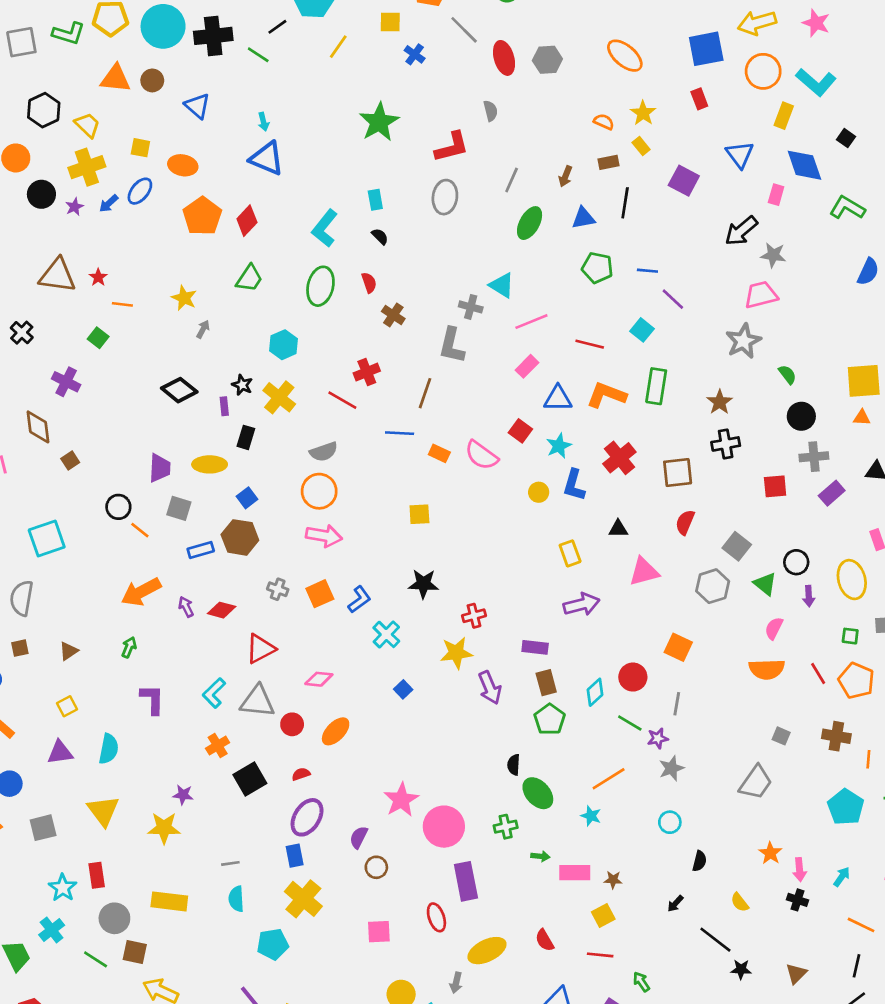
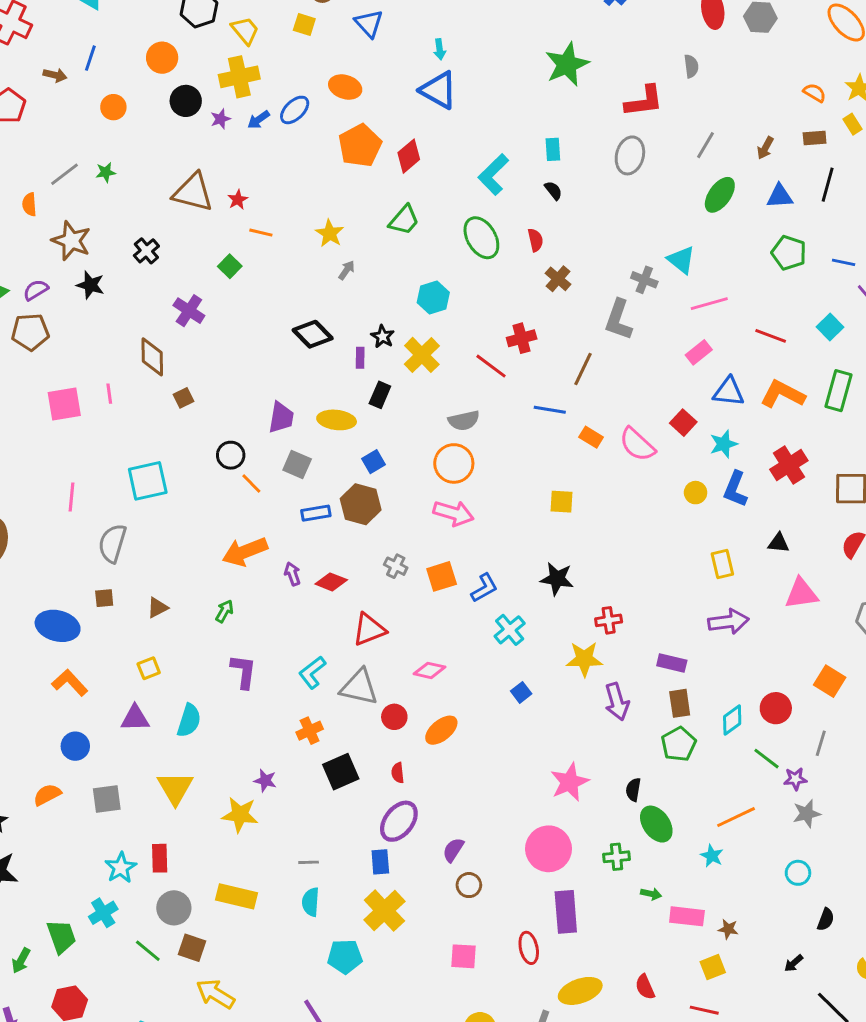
yellow square: (140, 148) -> (304, 25), moved
green ellipse: (320, 286) -> (481, 238), turned -51
red semicircle: (301, 774) -> (398, 773), turned -84
pink star: (401, 800) -> (570, 782), moved

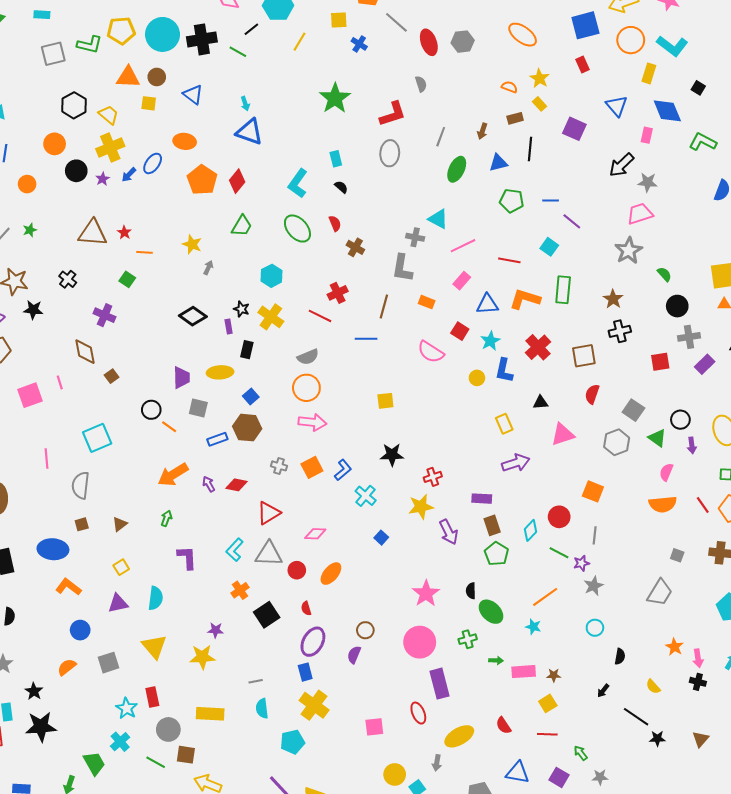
orange rectangle: (591, 437) -> (427, 302), moved
brown circle: (469, 885) -> (365, 630), moved

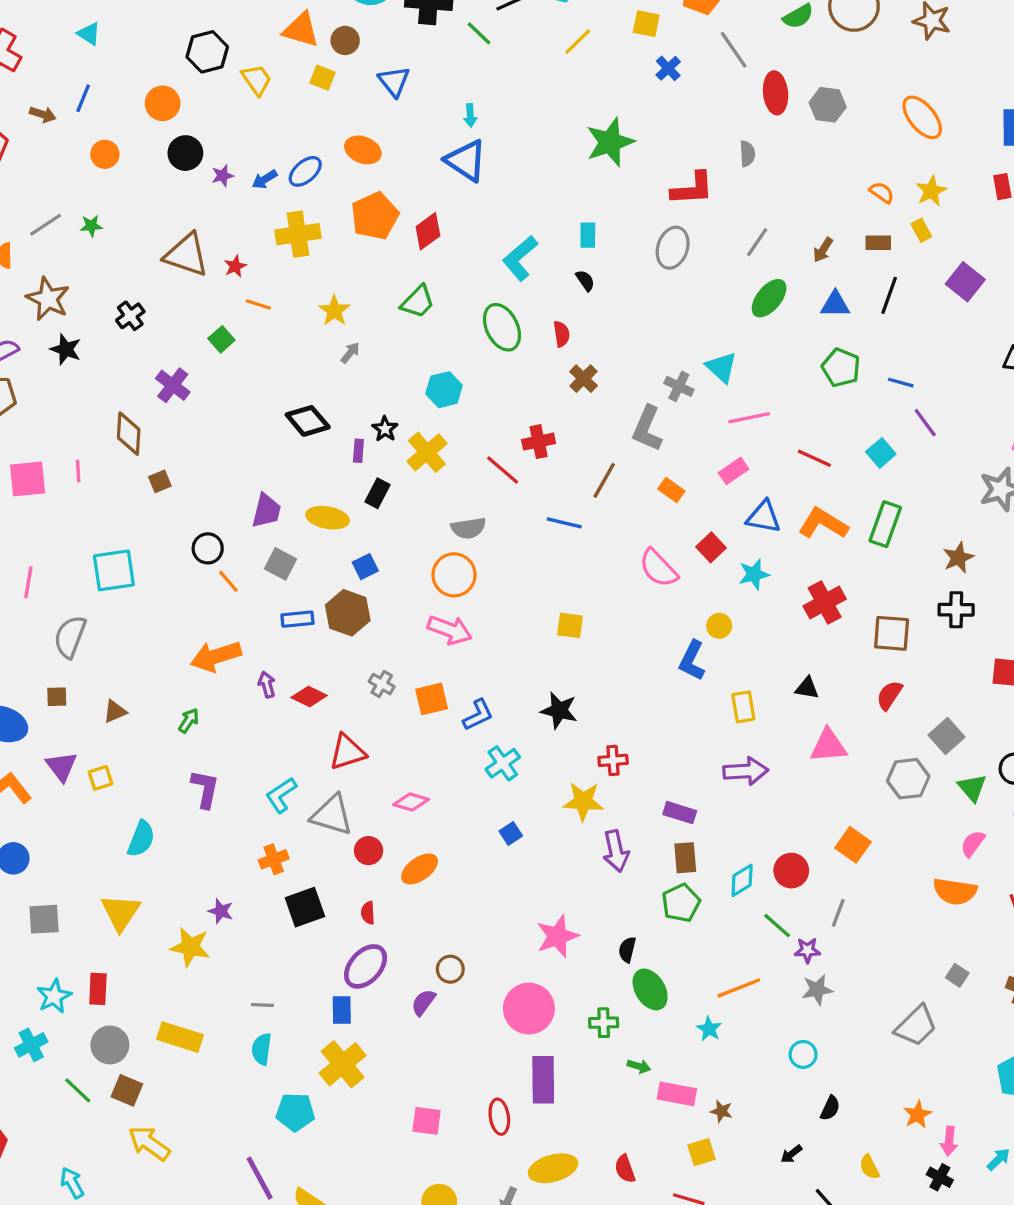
yellow cross: (110, 147) -> (298, 234), moved
blue L-shape: (504, 371) -> (692, 661), moved
purple triangle: (118, 603) -> (61, 766), moved, turned 50

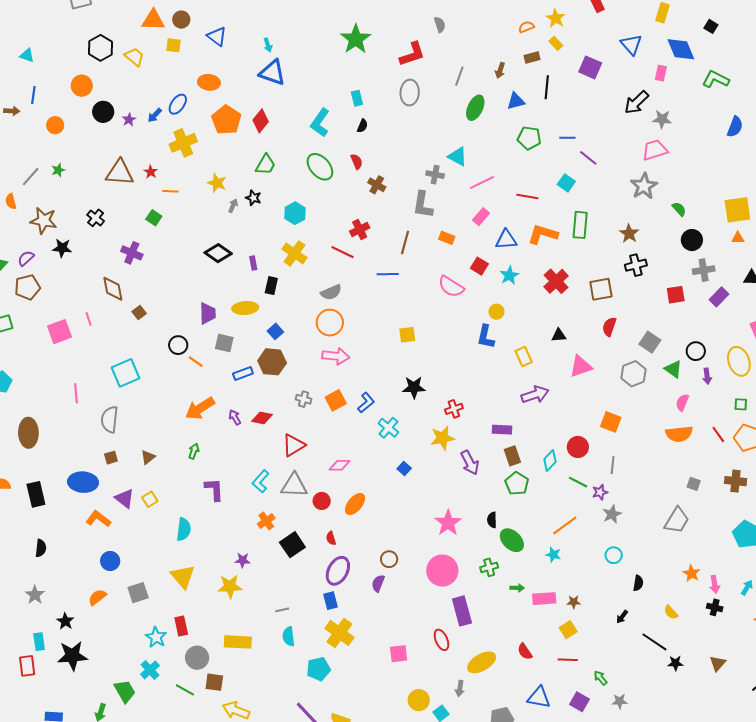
orange semicircle: (882, 193) -> (526, 27), turned -42
black semicircle: (585, 281) -> (362, 126), turned 72
black star: (385, 429) -> (253, 198), moved

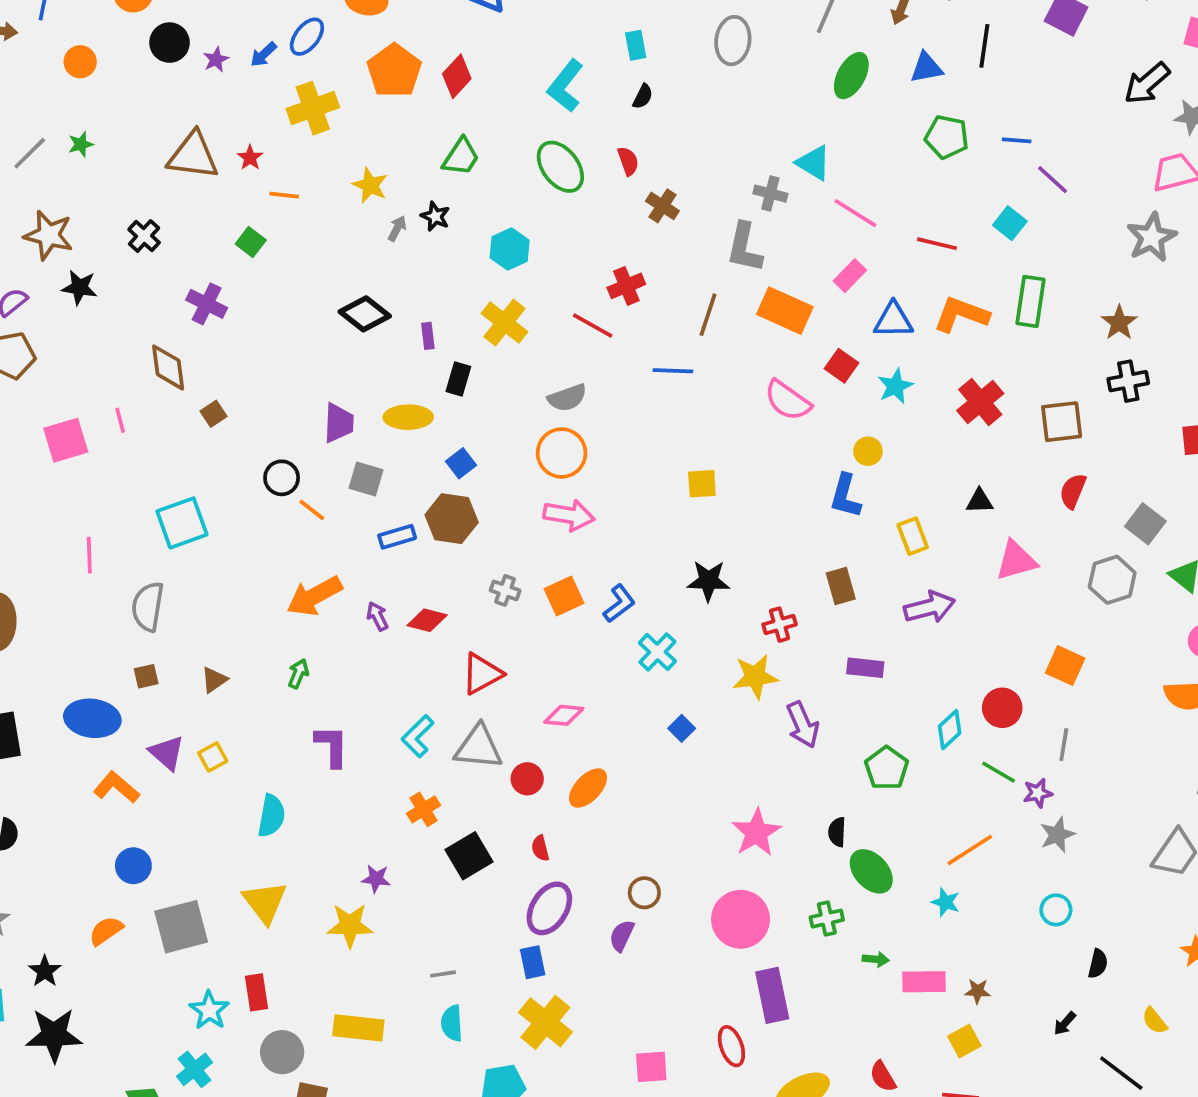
pink line: (482, 182) -> (855, 213), turned 55
orange rectangle: (447, 238) -> (785, 311), size x1.8
brown rectangle: (512, 456) -> (841, 586), moved
gray square: (138, 593) -> (181, 927), size x1.4

